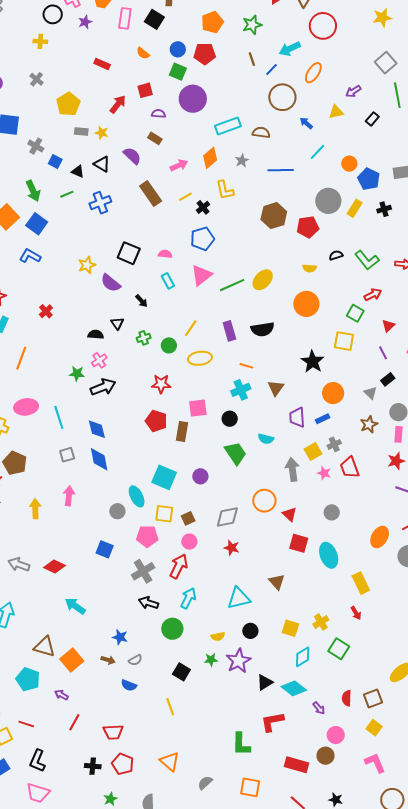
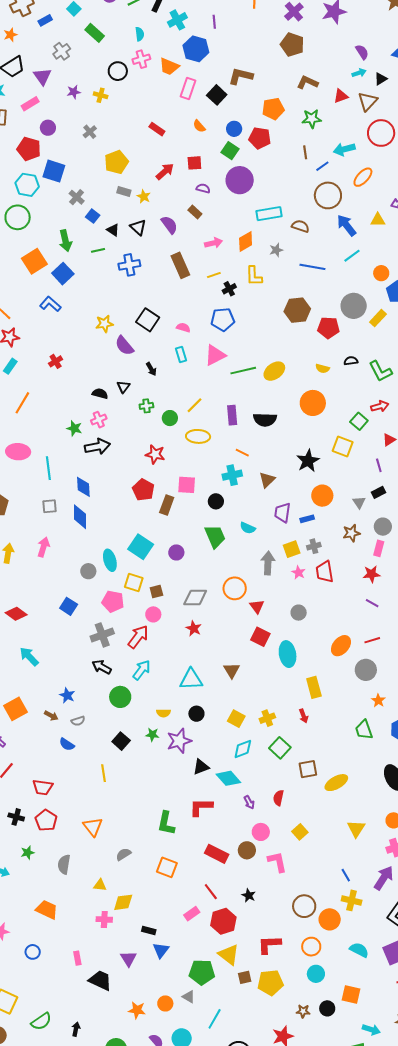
purple star: (85, 22) -> (74, 92), moved
blue arrow: (306, 123) -> (347, 225), size x1.6
brown square: (373, 698) -> (308, 769), moved
pink L-shape: (375, 763) -> (277, 862), moved

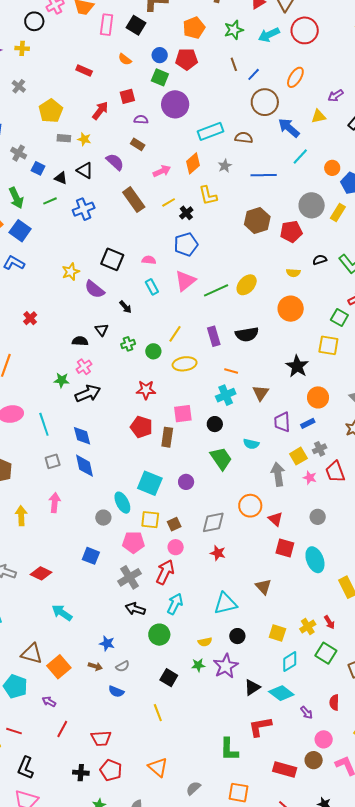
cyan arrow: (344, 149) -> (269, 35), moved
red arrow: (304, 716) -> (329, 622), moved

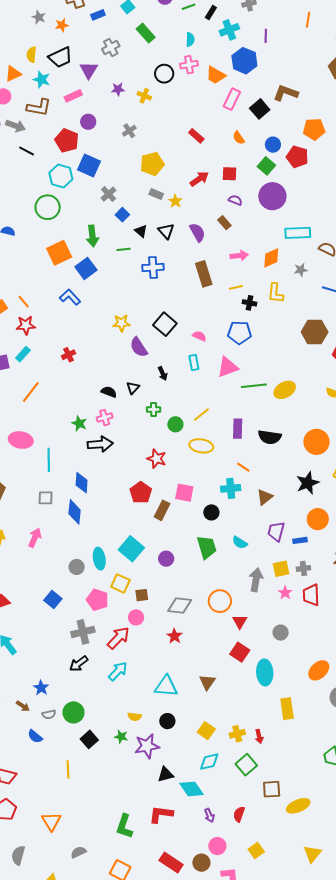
black cross: (186, 213) -> (250, 303), turned 32
orange circle: (291, 309) -> (316, 442), moved
black arrow: (135, 609) -> (79, 664), turned -72
green circle: (159, 635) -> (73, 712), moved

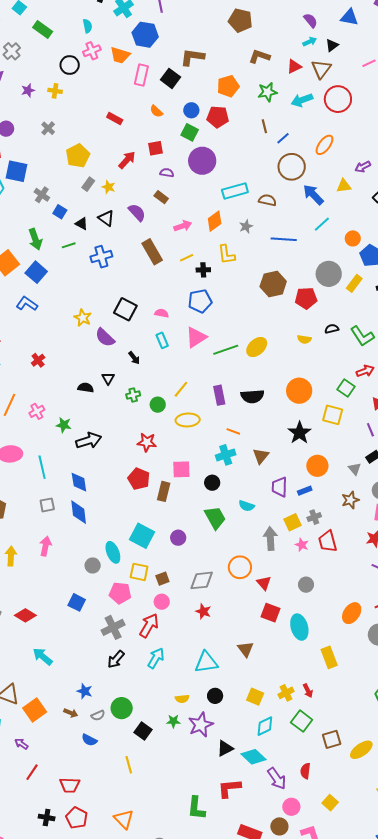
gray rectangle: (156, 194) -> (88, 184), turned -64
yellow star: (121, 323) -> (83, 318), turned -30
pink cross: (105, 418) -> (37, 411), moved
purple arrow: (209, 815) -> (277, 779), size x1.6

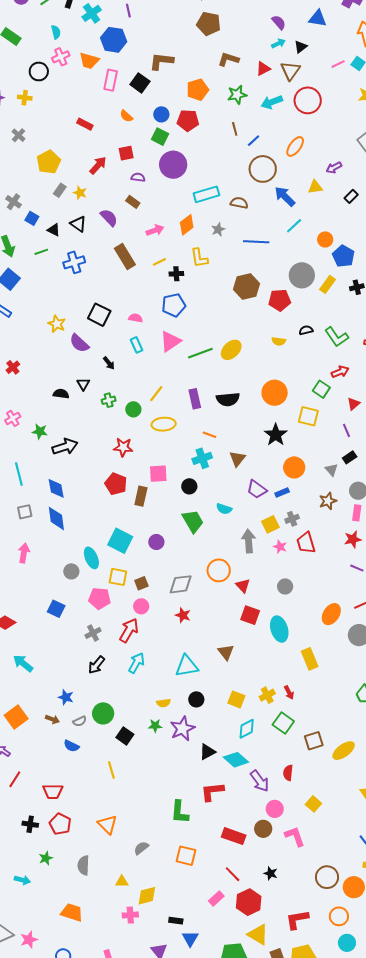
purple trapezoid: (280, 487) -> (257, 489), turned -55
gray cross: (113, 627) -> (93, 633), size x0.7

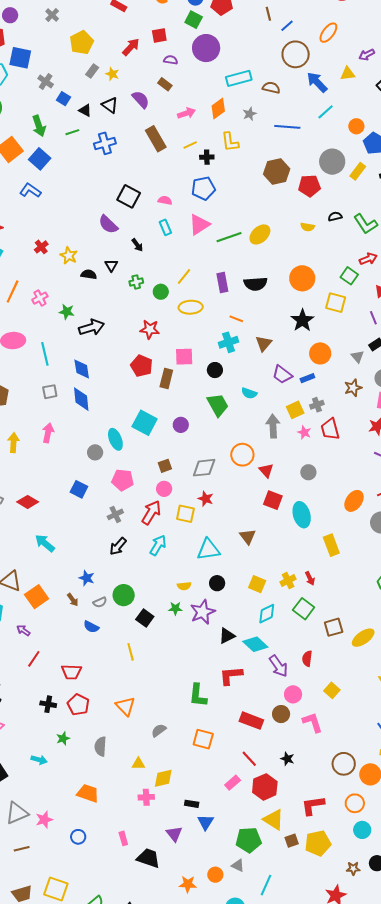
yellow star: (57, 324) -> (69, 256), moved
yellow square: (118, 577) -> (185, 514), moved
brown arrow: (52, 719) -> (73, 600), turned 32

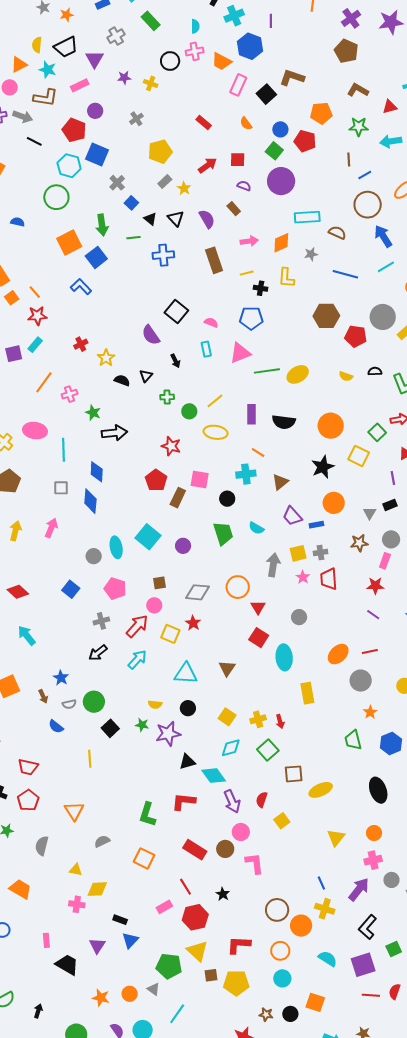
yellow square: (332, 690) -> (282, 821), moved

